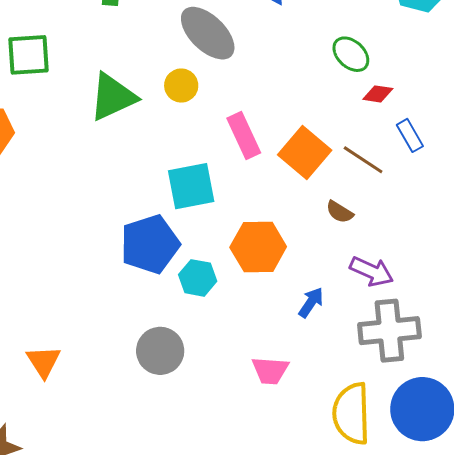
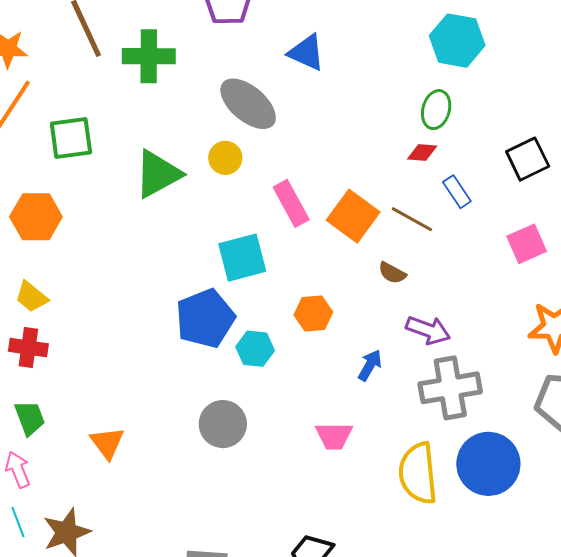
green ellipse: (351, 54) -> (436, 110), moved, turned 66
orange hexagon: (258, 247) -> (313, 314), size x0.7

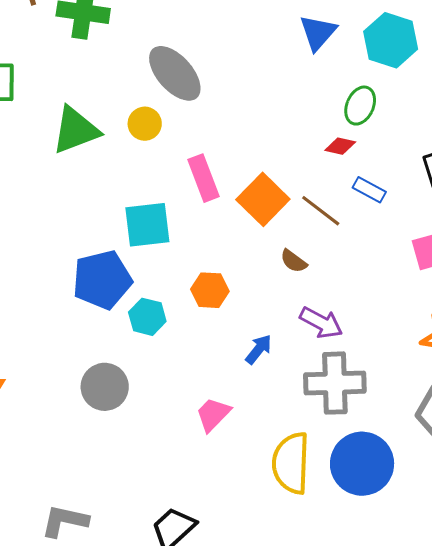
blue triangle: (306, 53) -> (318, 33), moved, turned 39
blue rectangle: (457, 192) -> (369, 190), turned -36
pink trapezoid: (334, 436) -> (213, 414), turned 126

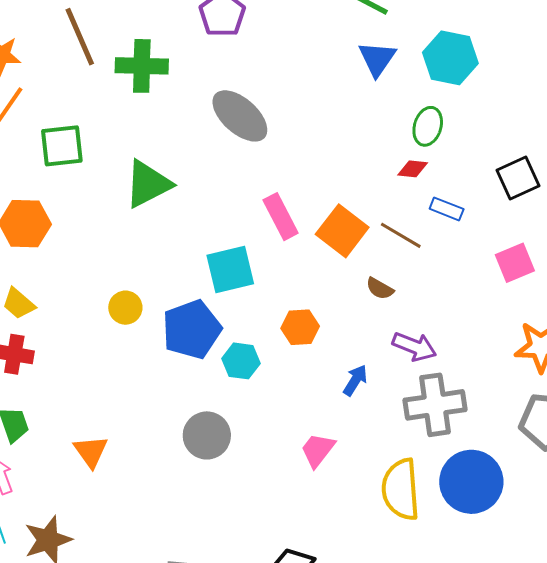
yellow circle: (145, 124) -> (125, 308), moved

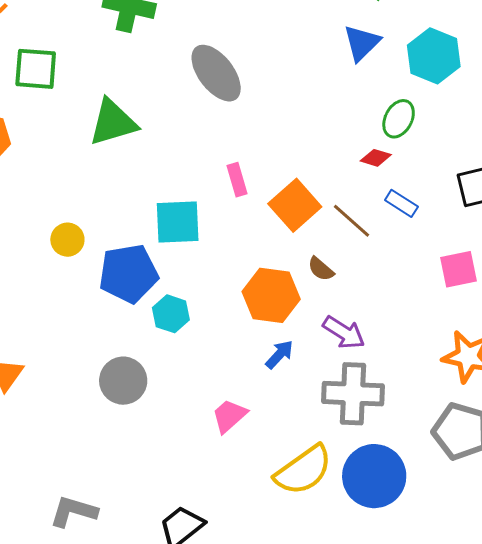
pink rectangle: (281, 217) -> (237, 180), size x0.7
orange hexagon: (300, 327) -> (271, 295), moved, size x1.5
yellow semicircle: (401, 489) -> (303, 470), turned -132

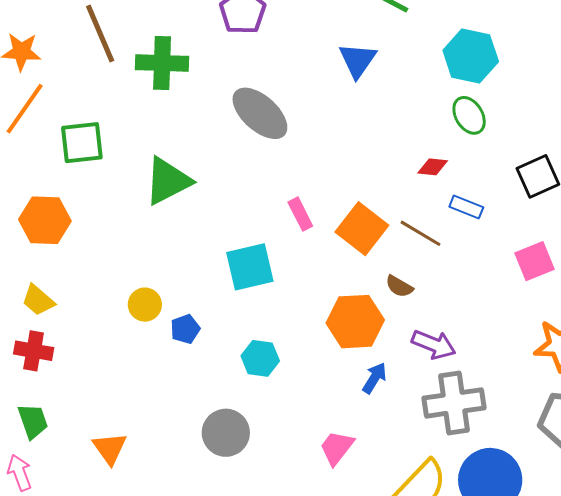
blue triangle: (362, 43) -> (358, 60), moved
green ellipse: (399, 119) -> (469, 115), moved, turned -48
blue pentagon: (128, 274) -> (185, 329), moved, size x0.5

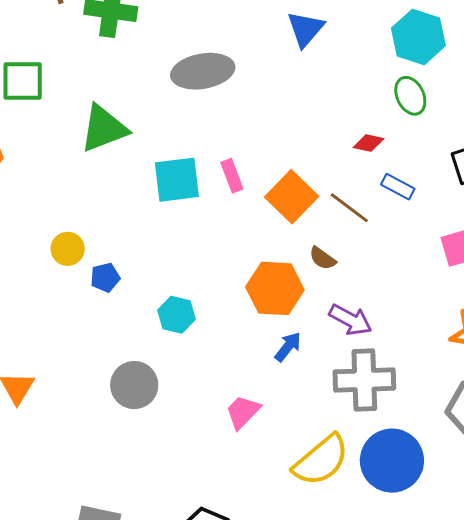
gray ellipse: (260, 113) -> (203, 71), turned -58
cyan square: (250, 267) -> (177, 180), moved

